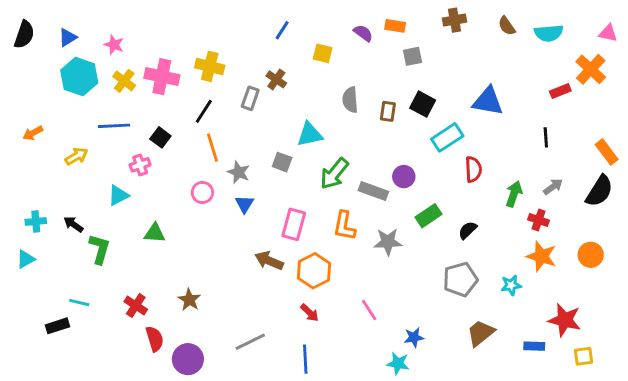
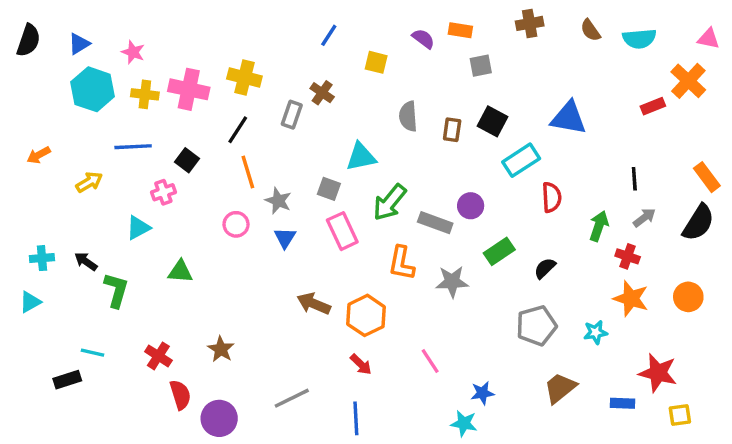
yellow cross: (124, 81) -> (145, 94), turned -30
black line: (546, 137) -> (634, 179), moved
pink rectangle: (294, 224) -> (342, 231), moved, turned -40

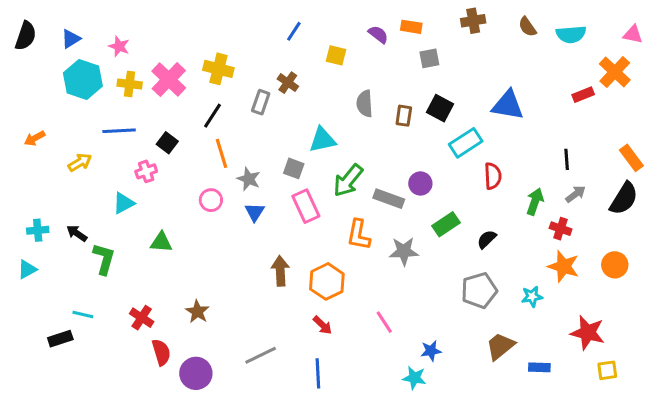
pink cross: (189, 89) -> (169, 80), turned 32
brown arrow: (314, 304) -> (280, 271), turned 64
blue rectangle: (622, 403) -> (539, 367), moved

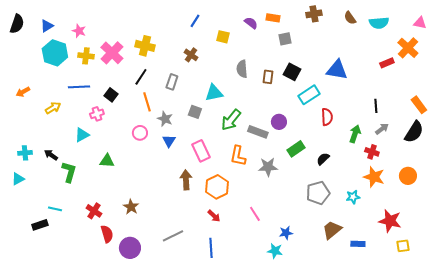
gray rectangle: (261, 102) -> (172, 82), moved
pink rectangle: (306, 206) -> (201, 151), moved

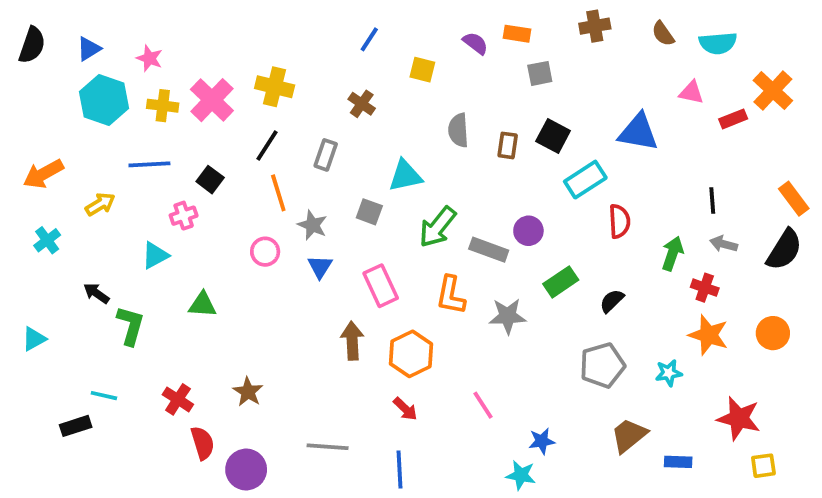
pink triangle: (420, 23) -> (691, 92), moved
orange arrow: (23, 92) -> (43, 174), size x1.5
gray arrow: (382, 129) -> (724, 244), turned -128
cyan cross: (25, 153) -> (47, 240), moved, turned -32
gray line: (173, 236) -> (328, 447), turned 30

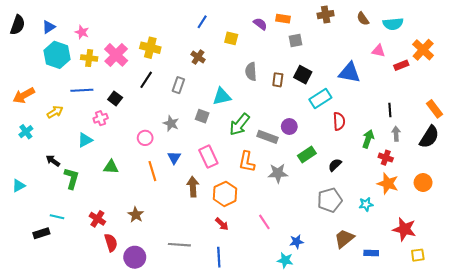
orange line: (278, 193) -> (152, 171), moved
gray arrow: (724, 244) -> (396, 134), turned 72
blue triangle: (320, 267) -> (174, 158), moved

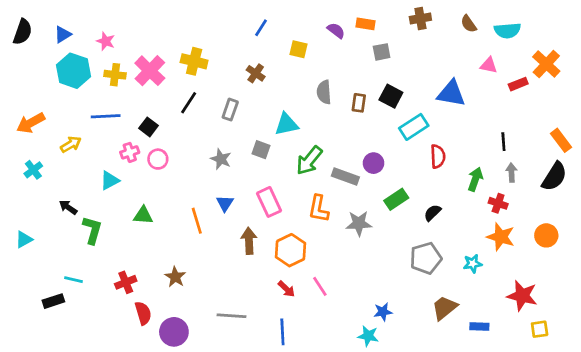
pink circle: (145, 138) -> (158, 159), moved
red cross: (97, 219) -> (126, 282), turned 35
pink line: (264, 222) -> (320, 286), moved

